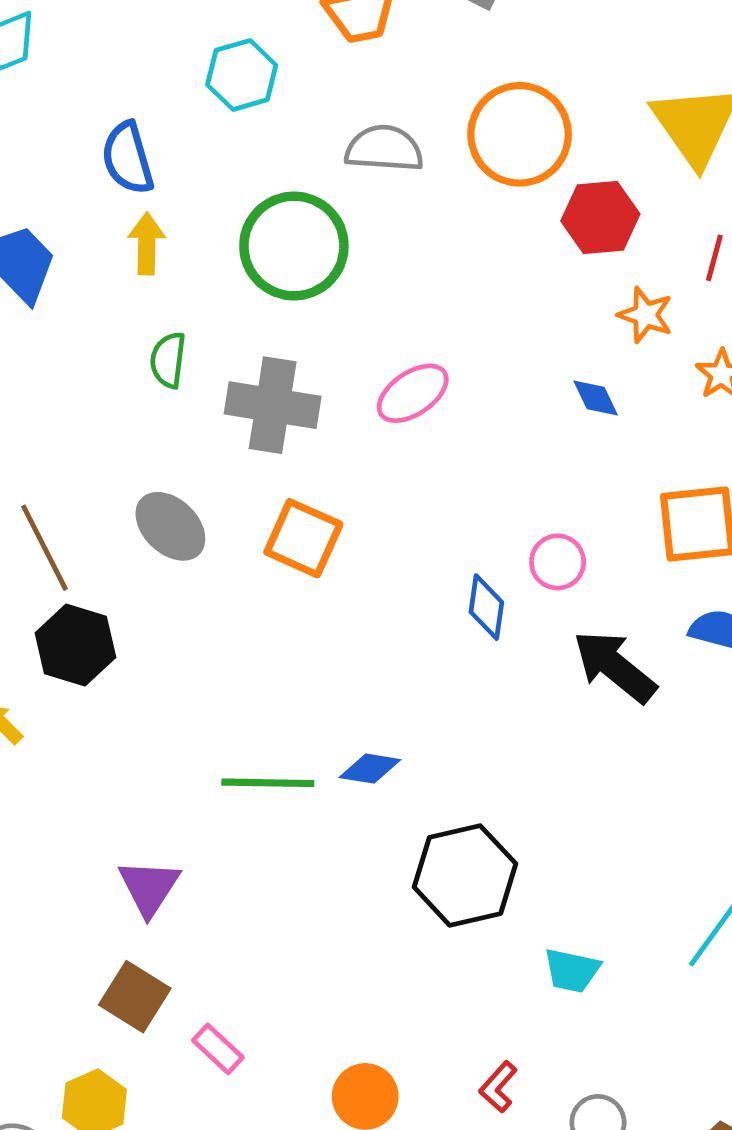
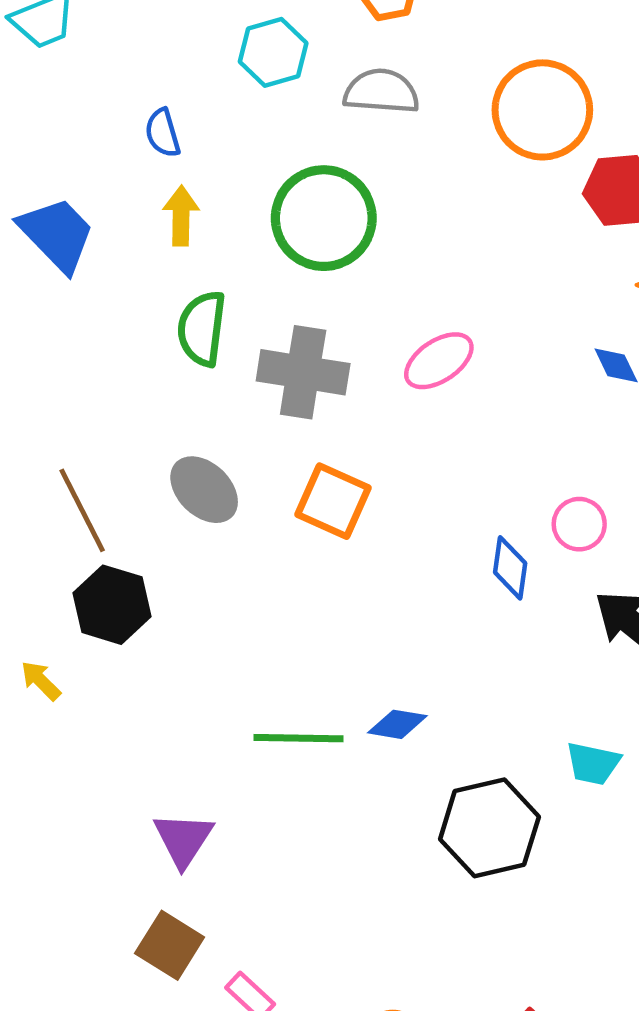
gray semicircle: (384, 149) -> (381, 91), moved
blue semicircle: (128, 158) -> (163, 133), size x0.7
green semicircle: (168, 360) -> (202, 329), size x1.4
cyan trapezoid: (572, 971) -> (593, 763), moved

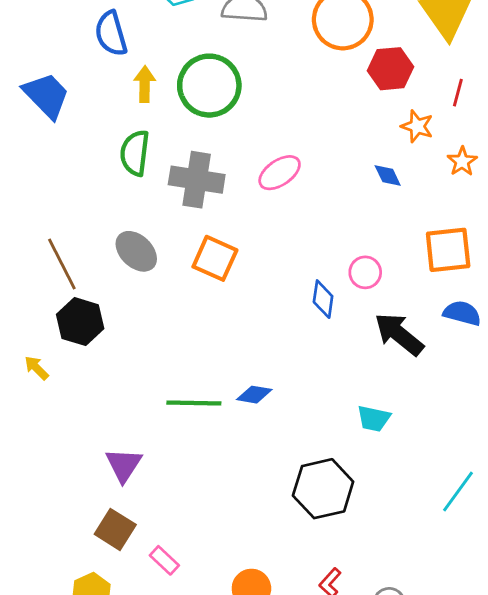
blue semicircle: (163, 133) -> (111, 34), size x1.5
yellow arrow: (181, 216) -> (145, 84), moved
black hexagon: (489, 828) -> (323, 489), moved

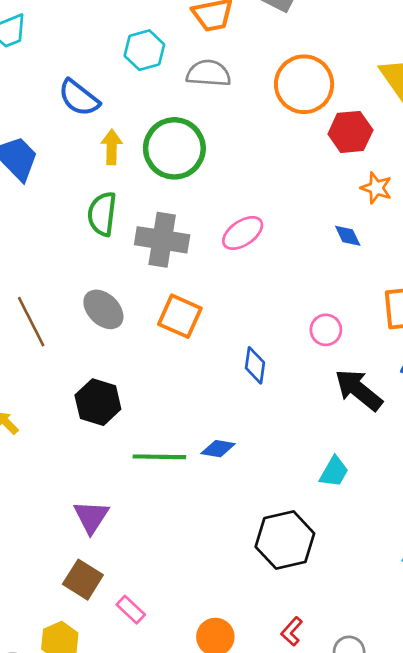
blue semicircle: (111, 34) -> (79, 98), turned -36
blue diamond: (323, 299) -> (255, 365), moved
black hexagon: (80, 322) -> (98, 402), moved
cyan trapezoid: (374, 418) -> (334, 472), turned -72

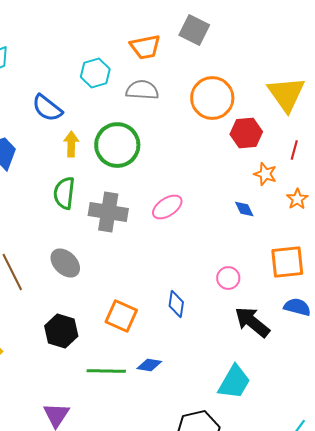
orange square: (180, 316) -> (121, 316), moved
cyan trapezoid: (334, 472) -> (234, 382), size x1.5

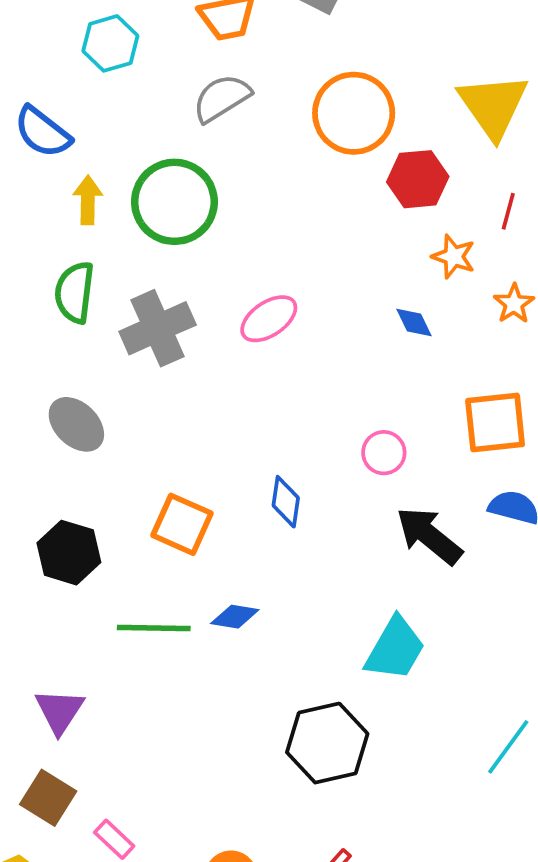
cyan hexagon: (95, 73) -> (110, 43), moved
gray semicircle: (142, 90) -> (222, 98), turned -36
gray cross: (108, 212) -> (158, 328), turned -33

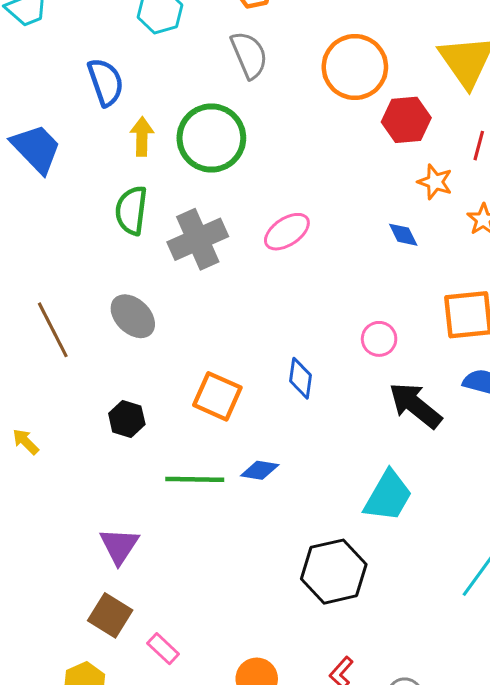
gray semicircle: (222, 98) -> (249, 55), turned 99
blue semicircle: (42, 132) -> (106, 82), turned -147
black hexagon: (69, 553) -> (127, 419), size x0.7

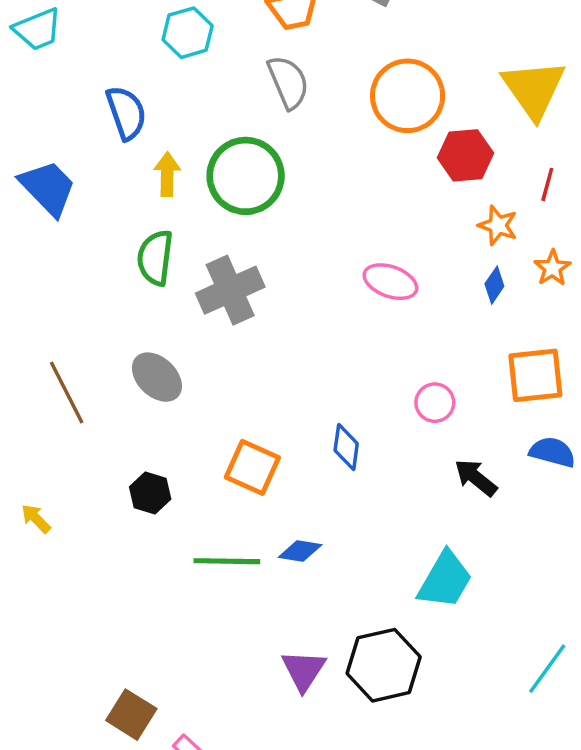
pink ellipse: (287, 232) -> (390, 282), moved, turned 54
blue diamond: (403, 235) -> (494, 285), moved, turned 60
black arrow: (415, 405) -> (476, 478), size x0.7
purple triangle: (119, 546) -> (304, 670), moved

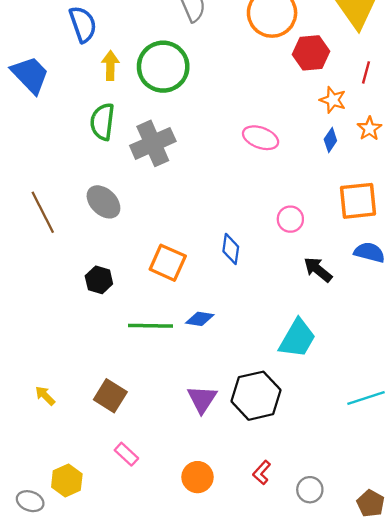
yellow arrow: (36, 519) -> (45, 396), moved
cyan line: (547, 669) -> (366, 398), turned 36
brown square: (131, 715) -> (110, 396), moved

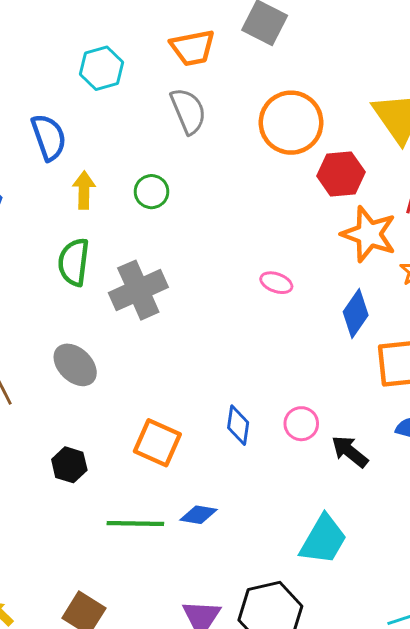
green circle: (163, 67) -> (152, 192), size x0.5
orange star: (333, 100) -> (369, 234), size x1.6
pink ellipse: (261, 138) -> (276, 283), size x0.7
blue diamond: (330, 140) -> (356, 314), moved, size x1.5
pink circle: (290, 219) -> (301, 424), moved

